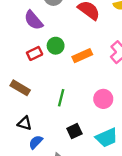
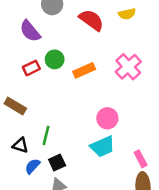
green line: (61, 98) -> (46, 135), moved
black square: (74, 131) -> (57, 162), moved
cyan trapezoid: (107, 138) -> (102, 147), moved

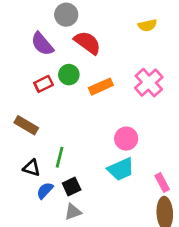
red semicircle: (91, 20) -> (88, 43), moved

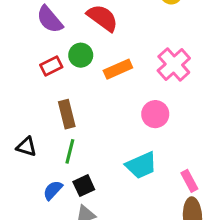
brown rectangle: (26, 125) -> (67, 114), moved, turned 45
pink circle: (126, 139) -> (155, 114), moved
black triangle: (32, 168) -> (26, 147), moved

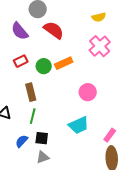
green circle: (81, 55) -> (44, 66), moved
pink cross: (174, 64) -> (100, 46), moved
pink rectangle: (189, 181) -> (110, 135), turned 64
black square: (84, 186) -> (42, 138), turned 32

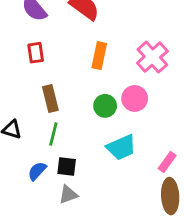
pink cross: (100, 46) -> (152, 57), moved
red rectangle: (21, 61) -> (36, 53), turned -72
orange rectangle: (64, 63) -> (99, 56), turned -54
green circle: (44, 66) -> (105, 106), moved

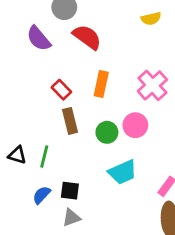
red rectangle: (36, 53) -> (61, 90), moved, turned -36
brown rectangle: (50, 98) -> (70, 121), moved
green line: (53, 134) -> (44, 156), moved

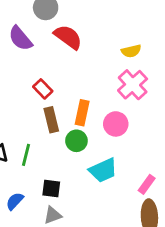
yellow semicircle: (151, 19) -> (131, 51), moved
orange rectangle: (101, 84) -> (82, 113), moved
green circle: (107, 132) -> (76, 141), moved
blue semicircle: (41, 195) -> (15, 201), moved

